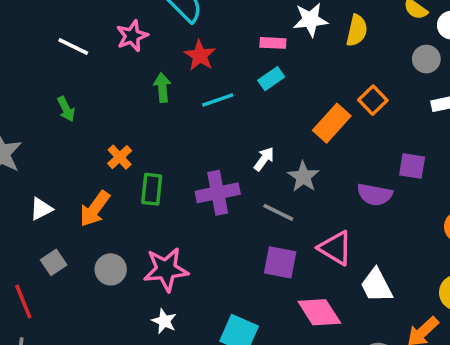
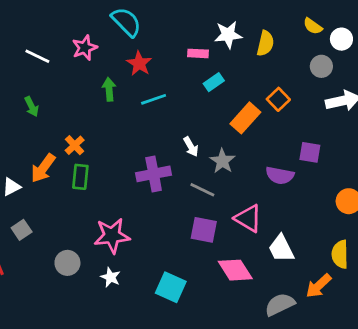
cyan rectangle: (271, 79) -> (214, 82), moved
white arrow: (264, 159) -> (191, 147), turned 114
green rectangle: (152, 189) -> (80, 177), moved
orange arrow: (95, 209) -> (43, 168), moved
gray circle: (111, 269) -> (67, 263), moved

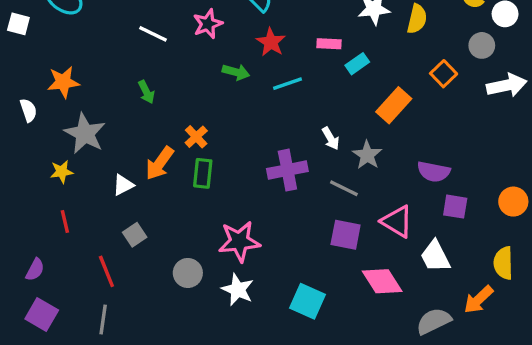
pink rectangle: (198, 53) -> (329, 44), moved
green arrow: (109, 89) -> (236, 72), turned 110
orange square: (278, 99) -> (444, 74), moved
purple square: (310, 152) -> (455, 207), moved
white star: (110, 277) -> (238, 290), size x1.4

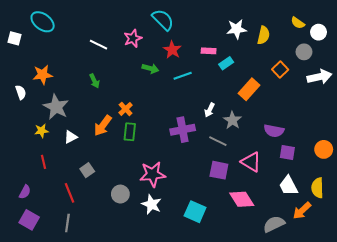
white arrow: (331, 138) -> (210, 110), turned 56
white triangle: (123, 185) -> (71, 137), moved
white trapezoid: (435, 256) -> (288, 186), moved

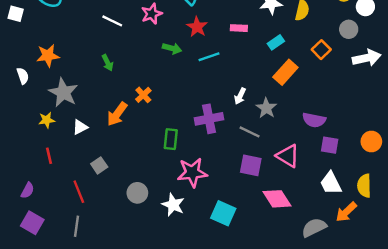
cyan rectangle: (226, 63) -> (276, 42), moved
green rectangle: (130, 132) -> (171, 139), moved
pink star: (153, 174) -> (192, 173), moved

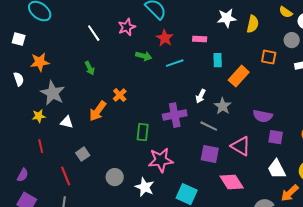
white square: (16, 14) -> (19, 39), moved
white line: (112, 21) -> (94, 33), turned 30
cyan rectangle: (276, 42) -> (218, 60), moved, turned -56
orange square: (321, 50) -> (269, 57), turned -35
white triangle: (80, 127) -> (67, 122), turned 40

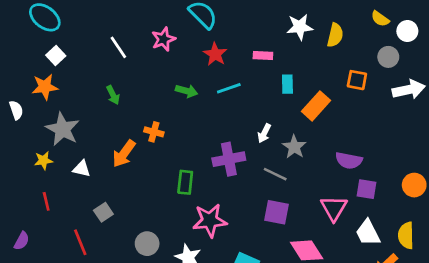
white square: (19, 39) -> (56, 56), moved, turned 32
green arrow: (144, 56) -> (187, 91), moved
orange cross: (120, 95) -> (154, 132), turned -32
pink triangle: (241, 146) -> (334, 208), moved, turned 30

